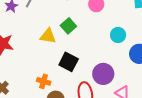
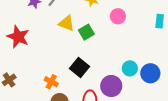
cyan circle: (118, 35) -> (130, 68), moved
yellow triangle: (48, 36) -> (66, 23), moved

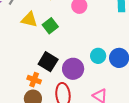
orange cross: (51, 82) -> (34, 80), moved
purple circle: (111, 86) -> (73, 69), moved

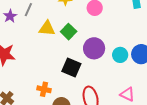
purple circle: (73, 69) -> (94, 48), moved
orange cross: (34, 80) -> (44, 89), moved

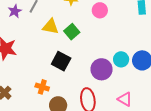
purple circle: (94, 48) -> (102, 69), moved
black square: (71, 67) -> (61, 61), moved

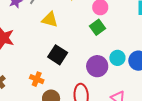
green square: (72, 32) -> (98, 27), moved

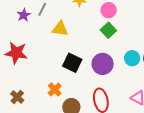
purple circle: (97, 66) -> (103, 64), moved
orange cross: (37, 79) -> (55, 89), turned 32

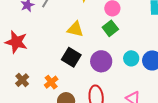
yellow triangle: (60, 29) -> (75, 29), moved
brown cross: (17, 97) -> (22, 80), moved

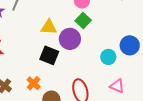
cyan circle: (131, 58) -> (108, 57), moved
purple circle: (101, 61) -> (70, 39), moved

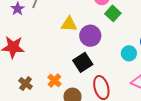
green square: (83, 21) -> (113, 13), moved
black square: (49, 55) -> (83, 62), moved, turned 36

